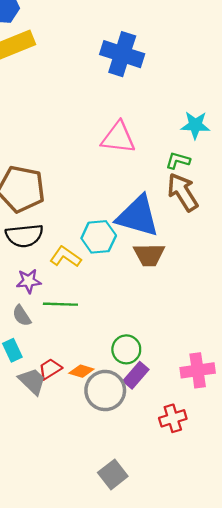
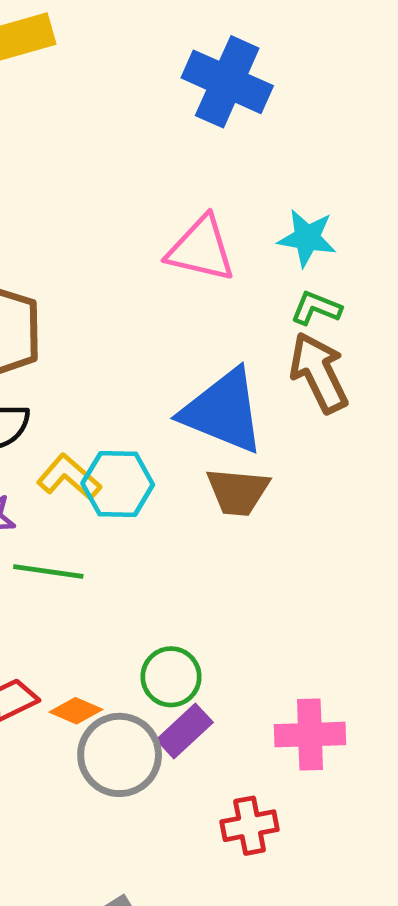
cyan star: (195, 125) -> (307, 238), moved
cyan hexagon: (99, 237) -> (118, 484), moved

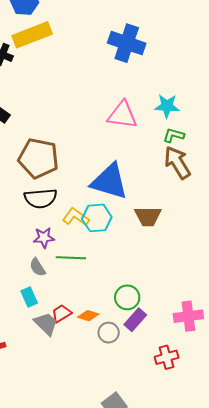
blue triangle: (223, 411) -> (109, 181), moved
gray circle: (120, 755) -> (109, 333), size x0.6

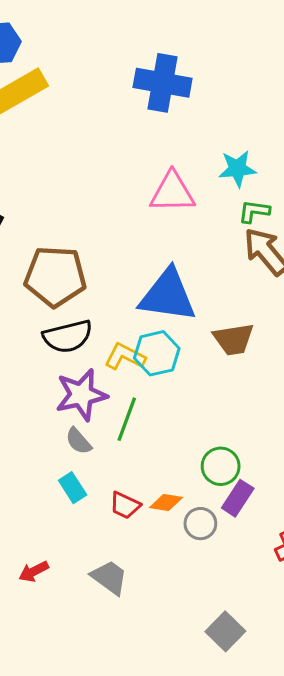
purple star: (44, 238) -> (81, 395), size x1.6
green line: (71, 258) -> (127, 419), turned -64
red trapezoid: (61, 313) -> (125, 505), turned -115
gray trapezoid: (46, 324) -> (109, 577), moved

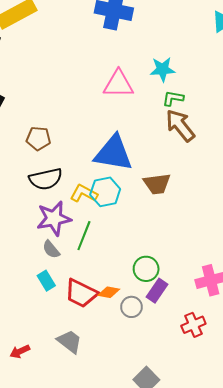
brown pentagon: (55, 276) -> (38, 138), size x0.6
red trapezoid: (125, 505) -> (81, 293), size x1.6
red arrow: (34, 571) -> (20, 351), moved

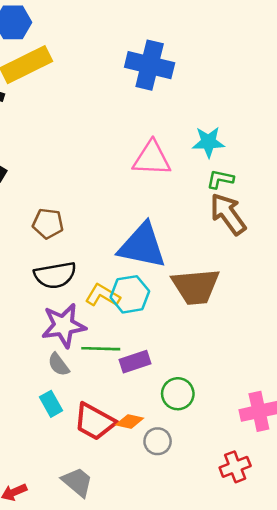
brown trapezoid: (157, 184) -> (196, 287), size x1.4
green line: (84, 236) -> (101, 349), turned 68
purple rectangle: (157, 291) -> (135, 362), moved, turned 35

